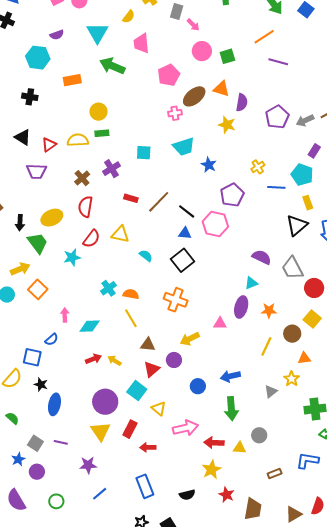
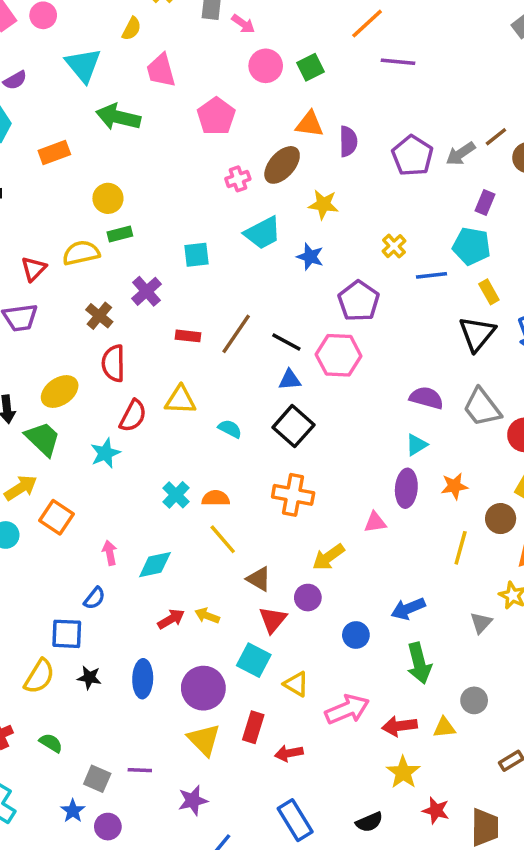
brown ellipse: (194, 96) -> (282, 165), moved
yellow star: (227, 125) -> (323, 204), moved
brown triangle: (148, 345) -> (259, 579), turned 35
blue ellipse: (54, 404) -> (143, 679), moved

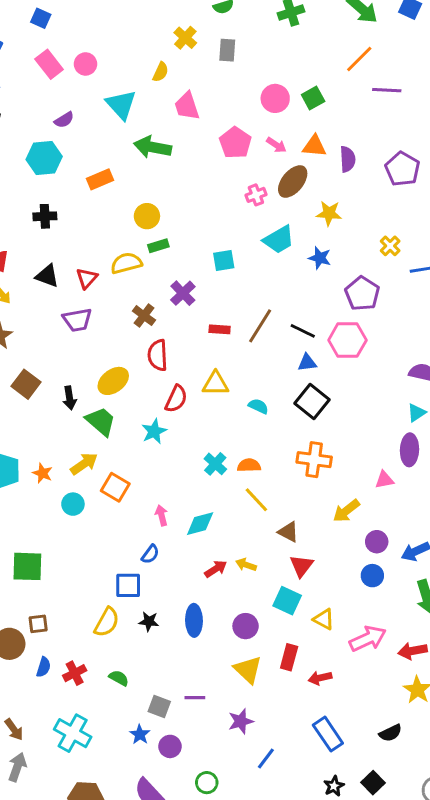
pink arrow: (243, 24) -> (276, 145), moved
purple circle: (308, 598) -> (377, 542), moved
purple circle: (203, 688) -> (246, 626), size x0.7

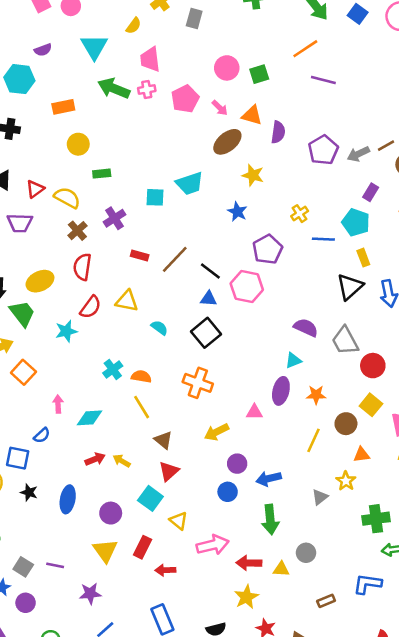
pink cross: (256, 195) -> (147, 90), moved
yellow circle: (147, 216) -> (78, 144), moved
cyan trapezoid: (279, 240) -> (190, 183), moved
yellow semicircle: (126, 263) -> (67, 198), moved, turned 32

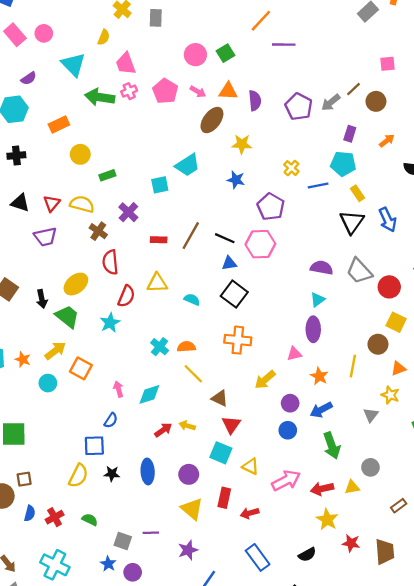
orange star: (316, 395) -> (319, 376), moved, turned -30

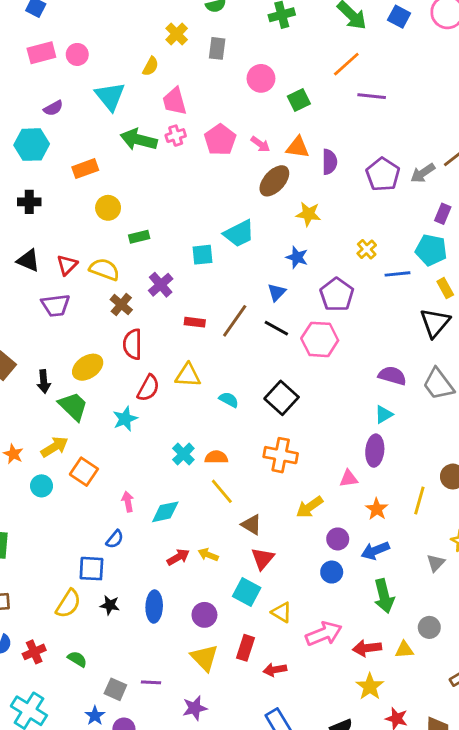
pink rectangle: (15, 35) -> (41, 53), turned -70
pink circle: (195, 55) -> (261, 78), moved
blue triangle: (229, 263) -> (277, 292), moved, turned -42

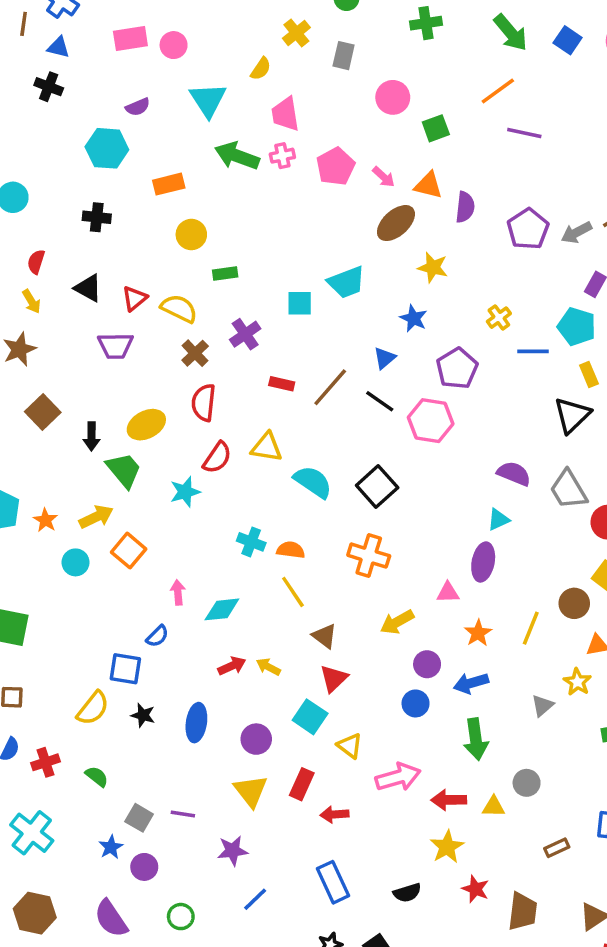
cyan semicircle: (229, 400) -> (313, 482), size x1.6
cyan cross: (183, 454) -> (251, 542), turned -30

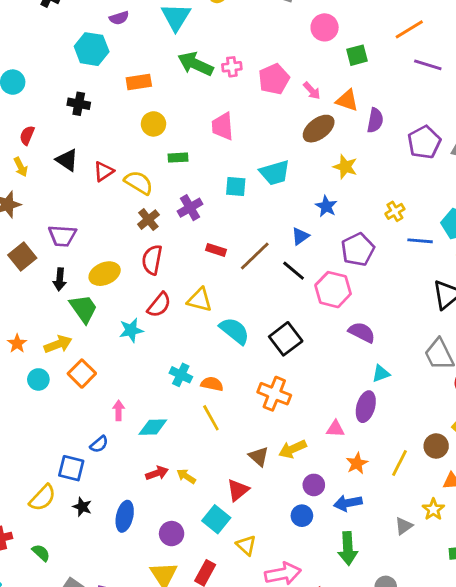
pink trapezoid: (285, 114) -> (223, 126), moved
purple trapezoid: (115, 346) -> (62, 236), moved
purple semicircle: (514, 474) -> (362, 332), moved
brown triangle: (325, 636) -> (259, 456), moved

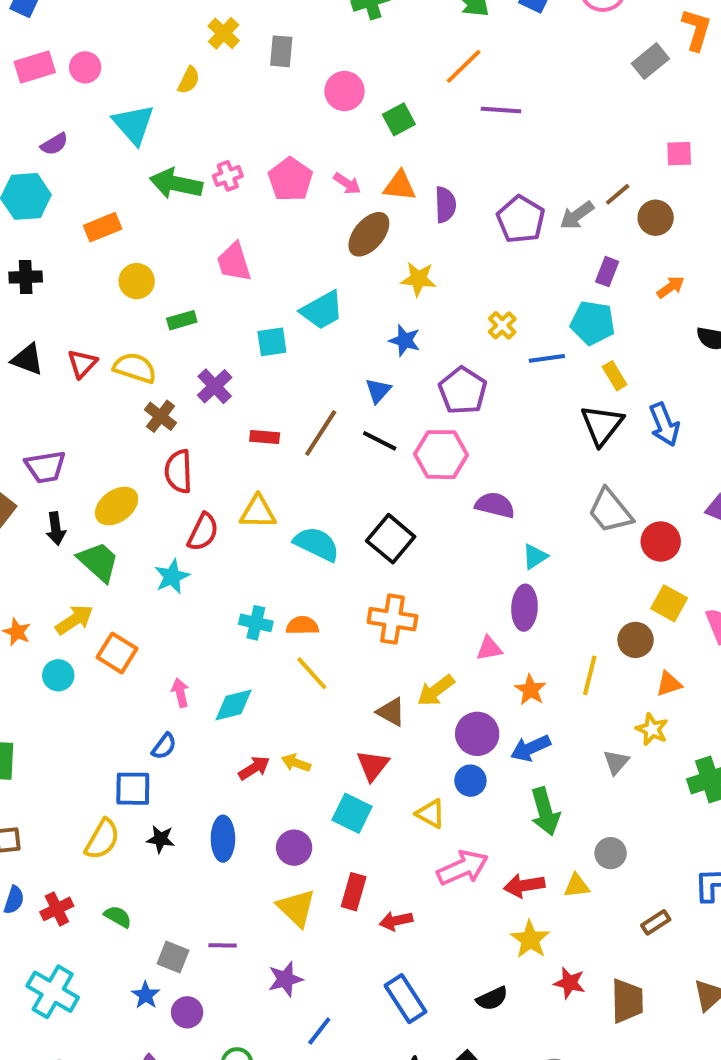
purple circle: (314, 485) -> (477, 734), size x1.4
yellow triangle: (246, 545) -> (431, 814), moved

